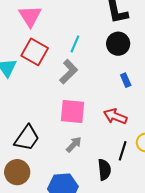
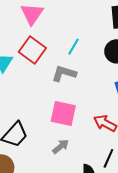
gray L-shape: (69, 72) -> (64, 74), turned -125

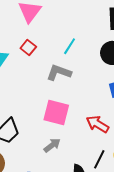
red square: (32, 50) -> (28, 48), size x0.6

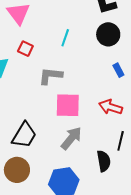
gray L-shape: (59, 73) -> (50, 76), moved
gray arrow: (52, 145) -> (71, 138), size x1.4

